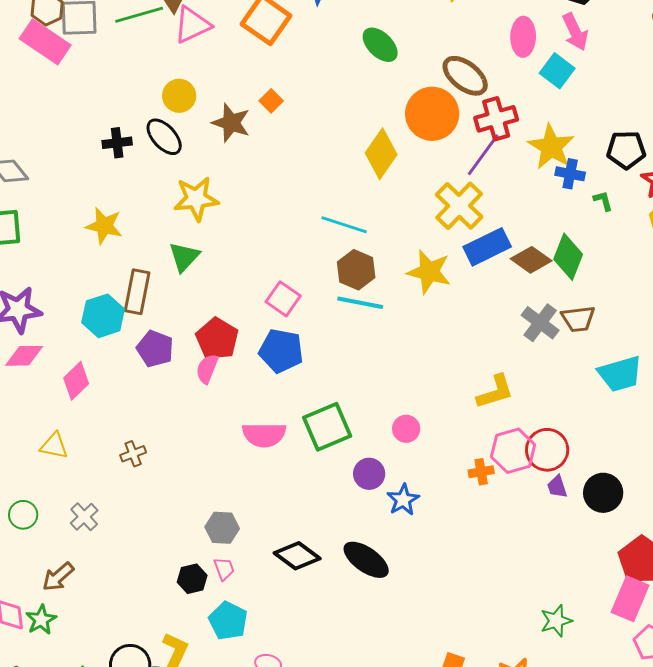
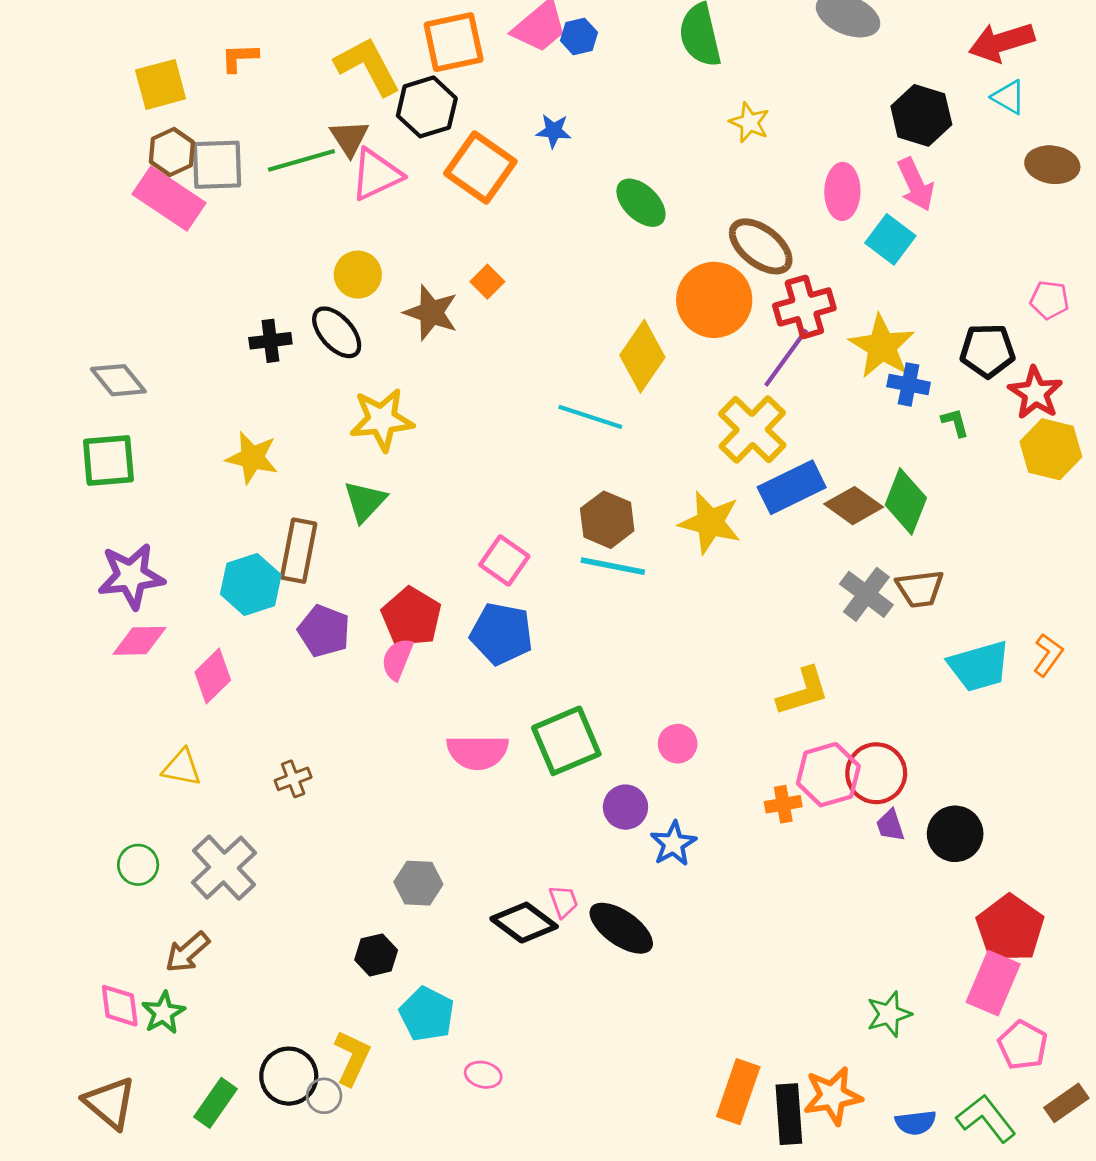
cyan line: (344, 225) -> (590, 417), moved
gray cross: (84, 517) -> (224, 868), size x1.6
pink trapezoid: (224, 569) -> (563, 901), moved

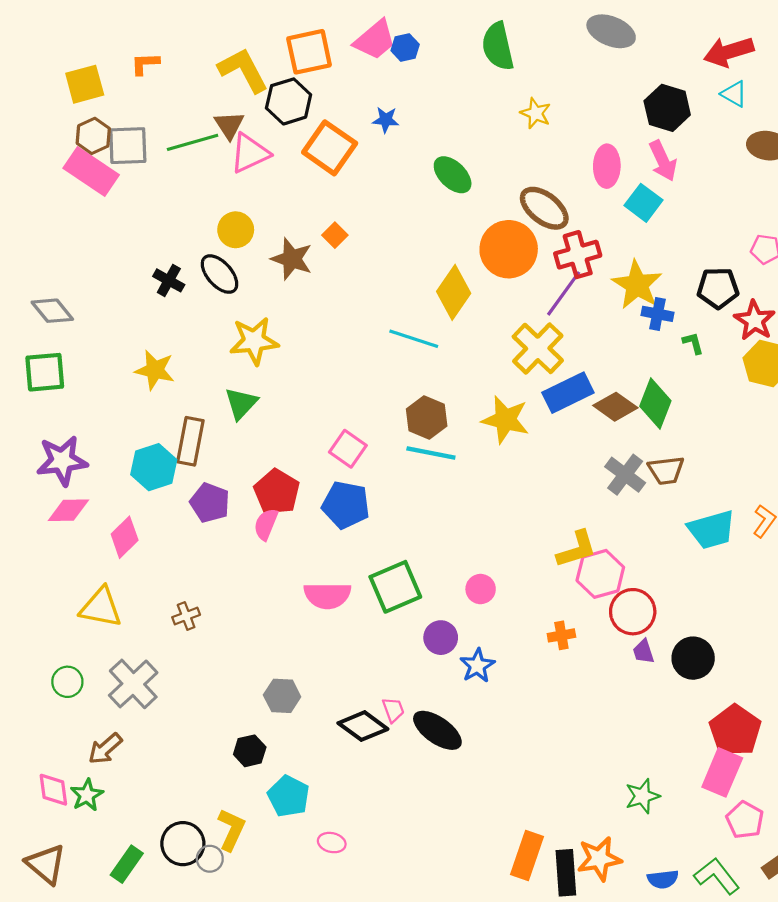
black cross: (270, 341) -> (169, 280), turned 36
yellow triangle: (182, 768) -> (101, 607), size x1.4
pink hexagon: (828, 775) -> (600, 574), moved

